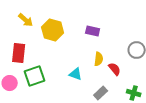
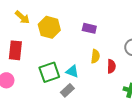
red semicircle: (115, 69) -> (111, 66), turned 40
green square: (35, 76) -> (49, 72), moved
gray rectangle: (101, 93) -> (67, 90), moved

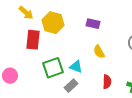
red rectangle: (15, 50) -> (33, 40), moved
yellow semicircle: (95, 56) -> (99, 52), turned 144
red semicircle: (111, 66) -> (107, 82), moved

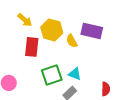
purple rectangle: (93, 24) -> (92, 31), size x1.5
yellow semicircle: (99, 52) -> (72, 41), moved

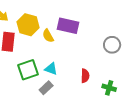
red semicircle: (106, 89) -> (85, 76), moved

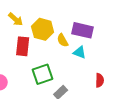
cyan triangle: (51, 69) -> (80, 52), moved

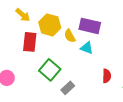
green square: (43, 74) -> (50, 70), turned -30

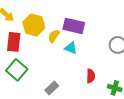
yellow semicircle: (70, 36) -> (54, 36), turned 64
green square: (50, 70) -> (17, 70), moved

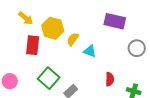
purple rectangle: (74, 26) -> (115, 21), moved
green square: (17, 70) -> (49, 78), moved

